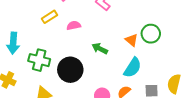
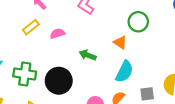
green circle: (151, 34) -> (138, 22), moved

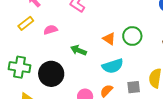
green circle: (138, 22) -> (132, 36), moved
cyan semicircle: (124, 72) -> (113, 66), turned 45

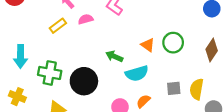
pink semicircle: (51, 30) -> (86, 19), moved
cyan semicircle: (113, 66) -> (137, 73), moved
gray square: (134, 87) -> (174, 88), moved

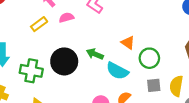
green circle: (173, 43) -> (149, 58), moved
cyan semicircle: (137, 73) -> (117, 71), turned 45
black circle: (84, 81) -> (64, 61), moved

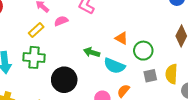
black circle: (64, 61) -> (64, 80), moved
green cross: (31, 71) -> (34, 57), moved

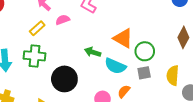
orange triangle: (122, 38) -> (123, 38), size x1.5
gray square: (150, 76) -> (144, 73), moved

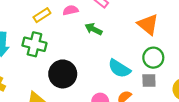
orange triangle: (123, 38) -> (148, 24), moved
green arrow: (93, 52) -> (94, 29), moved

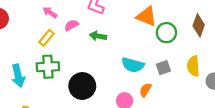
green circle: (153, 58) -> (166, 33), moved

